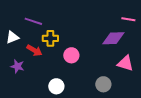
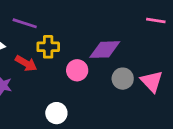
purple diamond: (113, 38) -> (105, 50), moved
pink triangle: (125, 63) -> (152, 81), turned 30
gray circle: (103, 84) -> (123, 79), moved

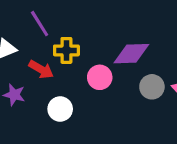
purple line: (25, 23) -> (40, 24), turned 40
white circle: (56, 113) -> (60, 109), moved

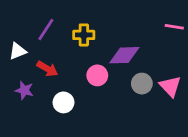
purple line: (40, 24) -> (46, 30), turned 65
yellow cross: (66, 50) -> (84, 35), moved

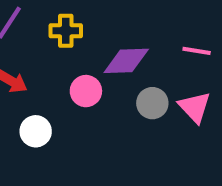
pink line: (174, 27) -> (197, 51), moved

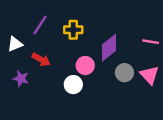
purple diamond: (126, 61) -> (109, 48), turned -36
white circle: (36, 131) -> (73, 85), moved

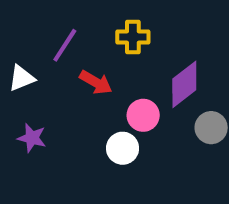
yellow cross: (73, 30) -> (133, 37), moved
red arrow: (41, 60) -> (96, 82), moved

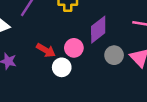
red arrow: (96, 82) -> (46, 50), moved

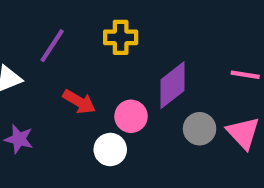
red arrow: (46, 50) -> (79, 102), moved

